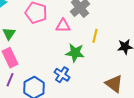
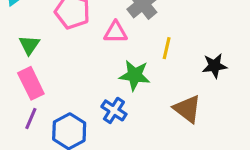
brown triangle: (114, 84) -> (187, 109), moved

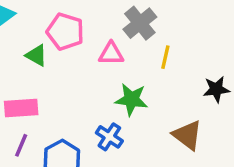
green triangle: (29, 45) -> (36, 55), moved, turned -35
yellow line: (167, 48) -> (165, 57), moved
pink rectangle: (31, 83) -> (21, 108), turned -68

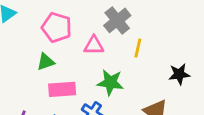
green triangle: (36, 55) -> (46, 62), moved, turned -48
pink rectangle: (21, 108) -> (62, 89), moved

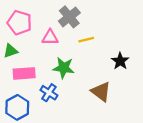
yellow line: (138, 48) -> (86, 40), turned 63
black star: (179, 74) -> (120, 61), turned -30

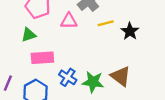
black star: (120, 61) -> (130, 31), moved
green star: (64, 68) -> (93, 82), moved

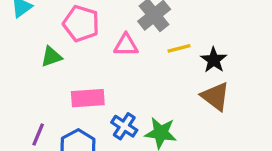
green triangle: (29, 35) -> (51, 57), moved
brown triangle: (121, 76) -> (215, 96), moved

